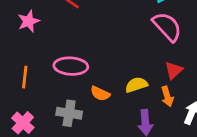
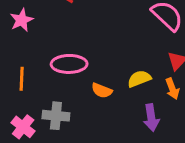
gray cross: (69, 113) -> (56, 116), moved

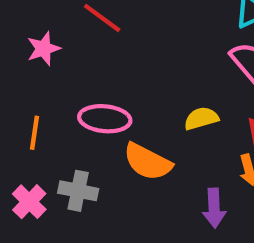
yellow semicircle: (139, 79) -> (201, 118), moved
orange semicircle: (102, 91) -> (148, 162), size x1.6

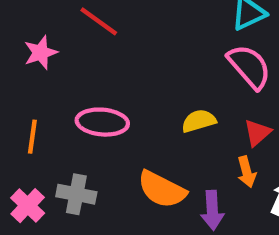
orange semicircle: (148, 162) -> (162, 189), moved

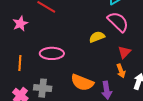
yellow semicircle: (199, 121) -> (97, 37), moved

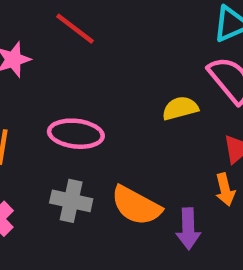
gray cross: (43, 88) -> (71, 201), moved

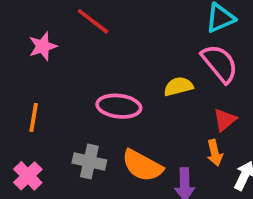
pink ellipse: (76, 134) -> (119, 106), moved

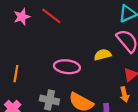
pink star: (43, 46) -> (22, 17), moved

